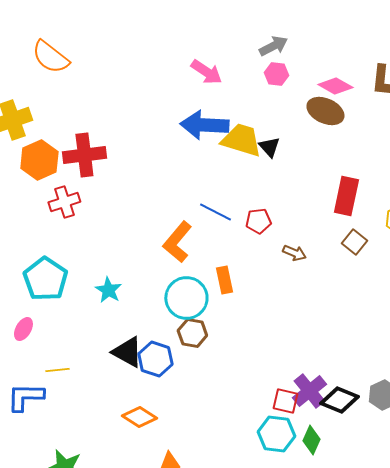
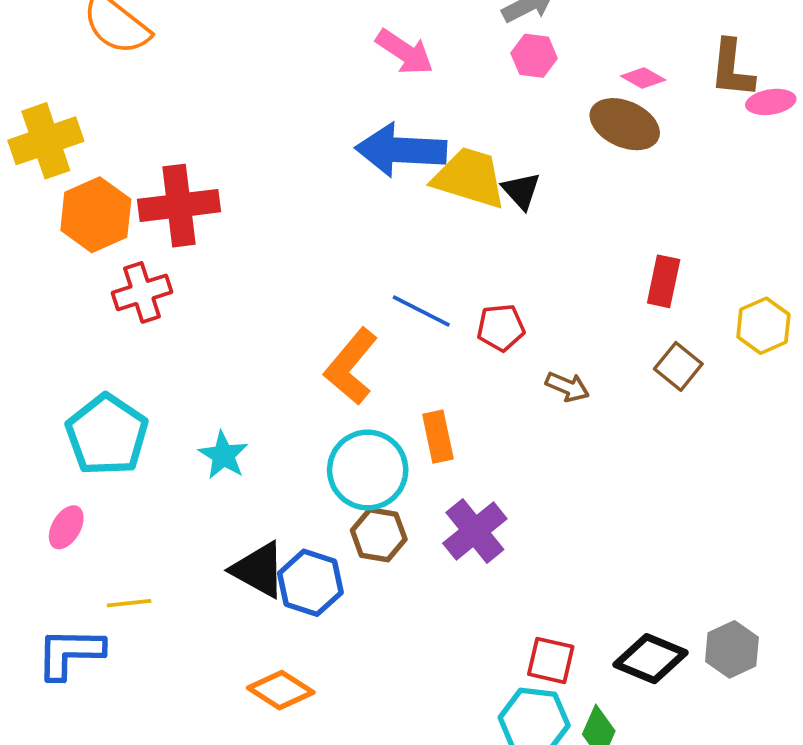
pink diamond: (335, 86) -> (643, 78), size x0.7
red rectangle: (346, 196) -> (664, 281), size x0.7
purple cross: (309, 391) -> (475, 531), moved

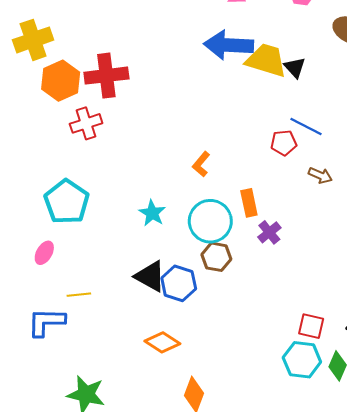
blue line: (421, 311) -> (306, 126), moved
orange L-shape: (351, 366) -> (201, 164), size x0.6
cyan star: (223, 455) -> (152, 213), moved
purple cross: (475, 531) -> (269, 232), moved, size x0.7

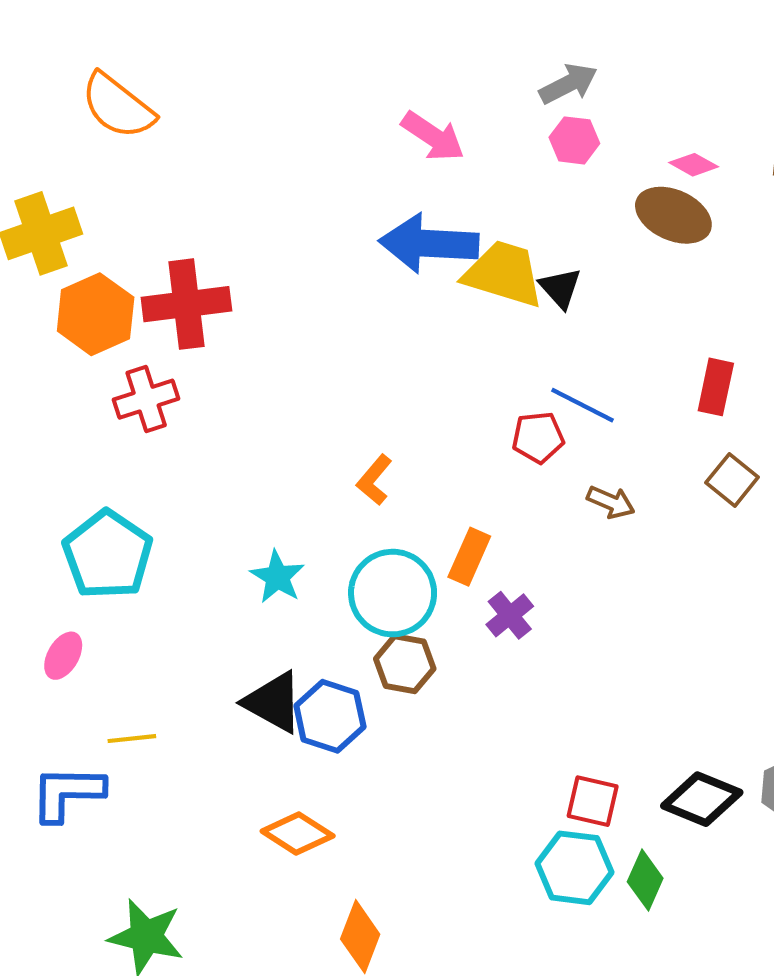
orange rectangle: (249, 203) -> (469, 557), turned 36

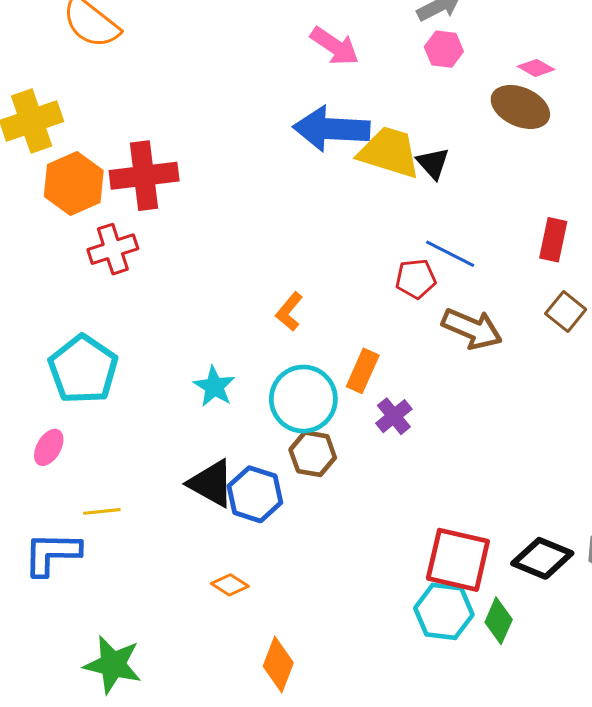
brown arrow: (611, 502) -> (472, 329), size x1.6
red square: (593, 801) -> (458, 560), size x1.6
orange diamond: (298, 834) -> (230, 585), size x0.7

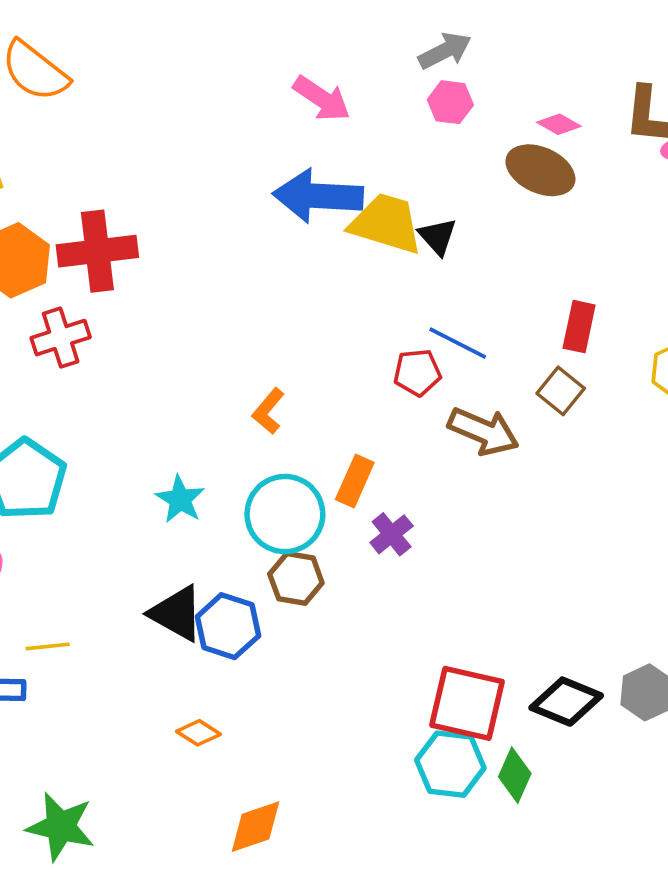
brown square: (566, 312) -> (561, 391), moved
orange diamond: (278, 664) -> (255, 827), turned 50

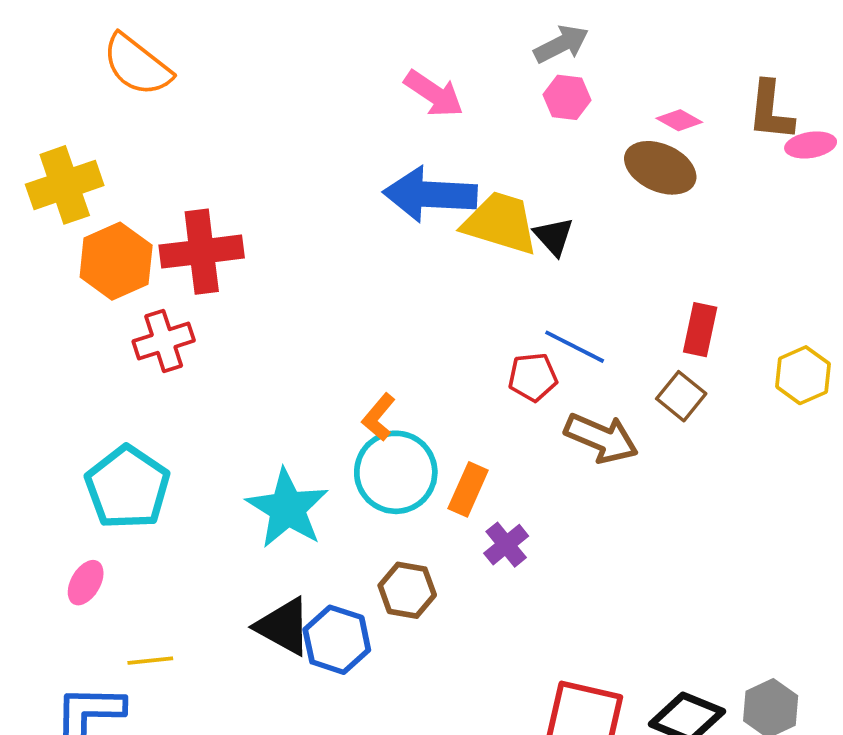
cyan star: (180, 499) -> (287, 508), size x1.6
cyan circle: (285, 514) -> (396, 472), moved

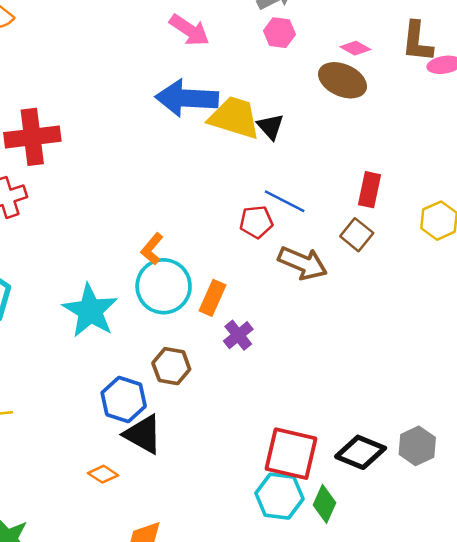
black triangle: (284, 626) -> (143, 434), moved

